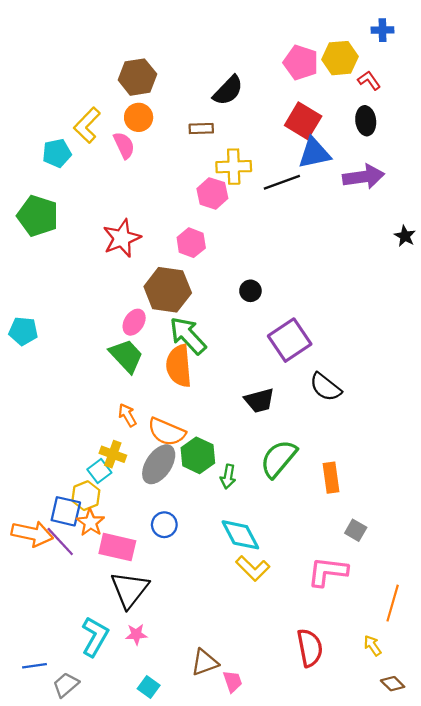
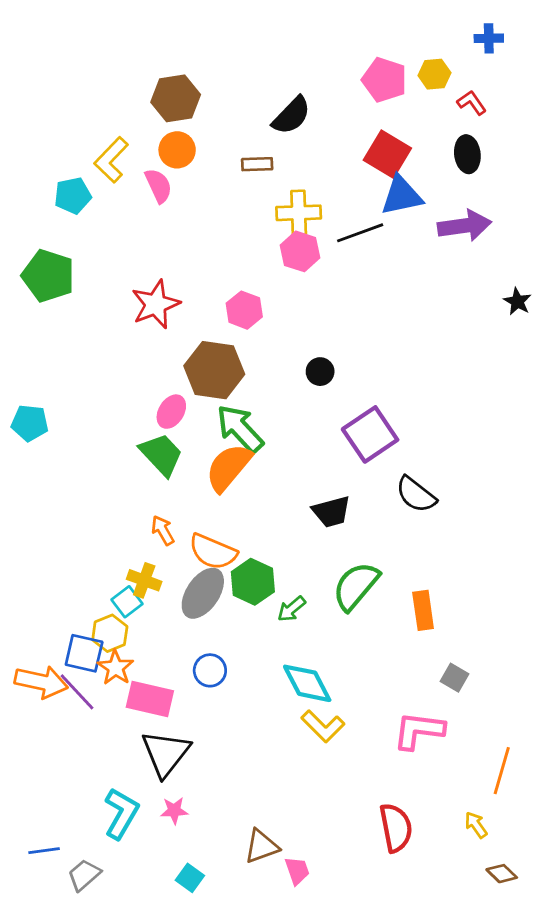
yellow hexagon: (340, 58) -> (434, 74), size x0.7
pink hexagon: (212, 193) -> (300, 251), moved
orange semicircle: (179, 366) -> (229, 467), turned 45
green arrow: (228, 477) -> (291, 609), turned 40

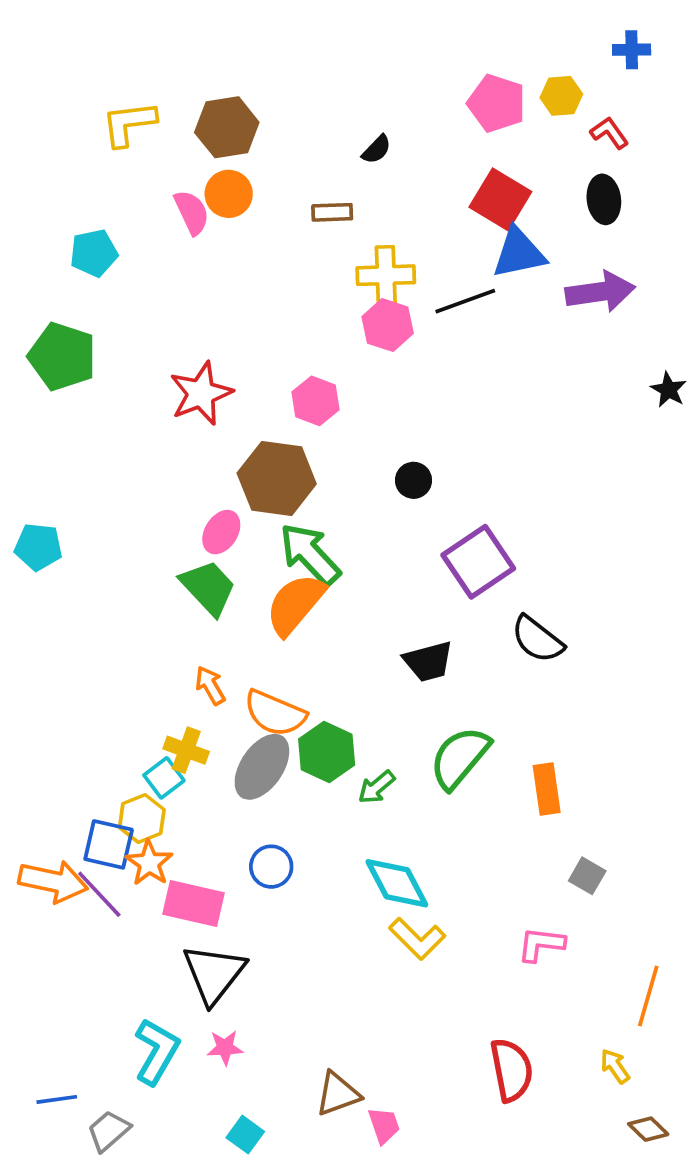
black semicircle: (291, 116) -> (377, 149), size x0.6
yellow L-shape: (111, 160) -> (129, 124), moved, turned 39
pink semicircle: (158, 186) -> (192, 212), moved
pink L-shape: (419, 730) -> (541, 944), size x0.7

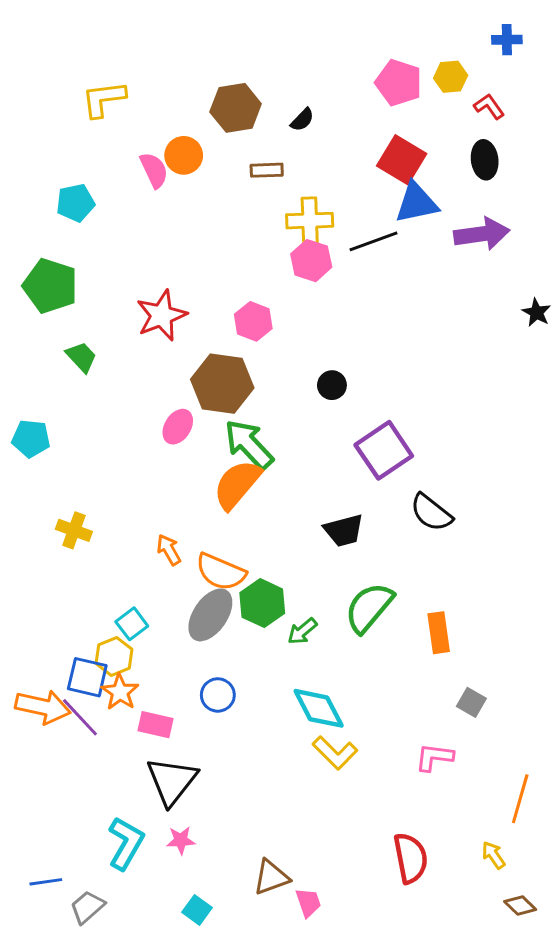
brown hexagon: (227, 127) -> (236, 108), moved
green trapezoid: (208, 588) -> (81, 357), moved, size x0.7
yellow cross: (186, 750) -> (74, 530), moved
pink rectangle: (194, 904) -> (156, 725), size x0.7

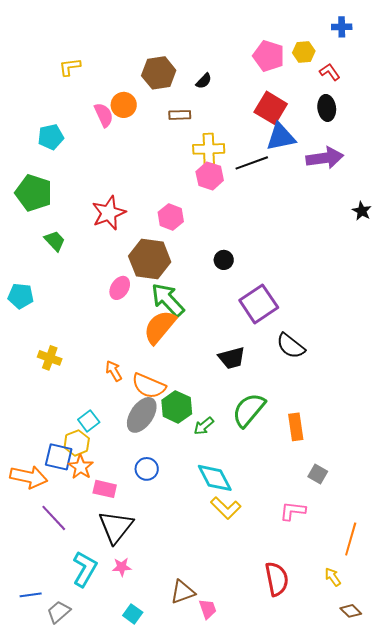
yellow L-shape: (104, 99) -> (70, 67), size x0.7
purple line: (80, 717) -> (54, 518), moved

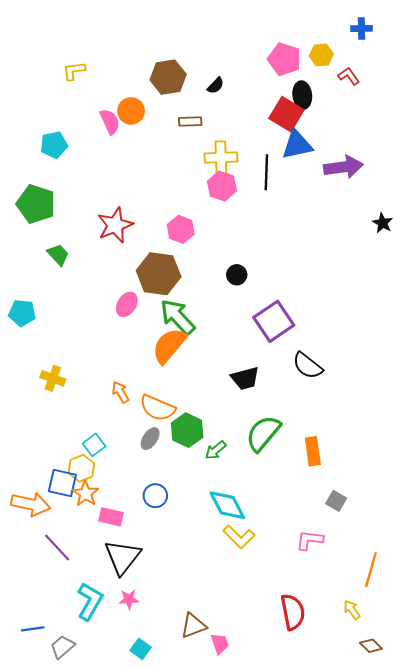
black ellipse: (327, 108) -> (302, 95), moved
black line: (252, 163) -> (266, 172), turned -68
gray ellipse: (142, 415) -> (150, 439), size x0.6

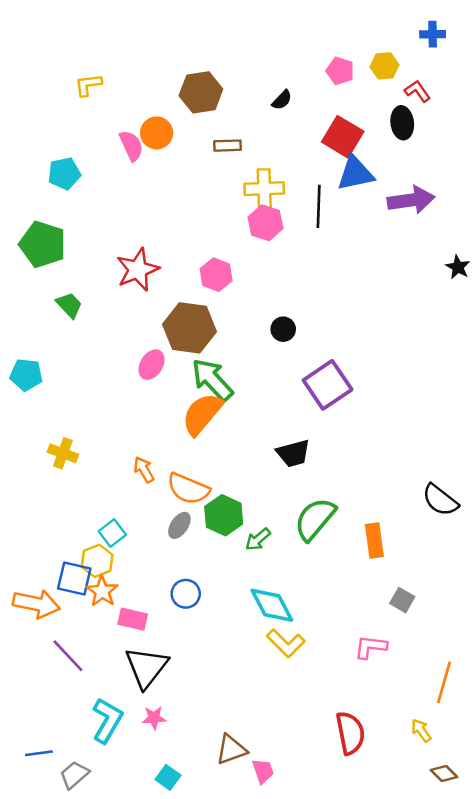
pink pentagon: (284, 59) -> (340, 71), size x0.7
black semicircle: (216, 86) -> (282, 100), moved
black ellipse: (302, 95) -> (402, 123), moved
black semicircle: (308, 366) -> (440, 500), moved

